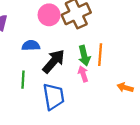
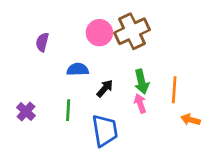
orange line: (100, 55) -> (174, 90), moved
black arrow: (54, 61) -> (105, 88), size x0.6

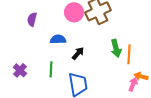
green arrow: (142, 82) -> (116, 48), moved
pink arrow: (140, 103) -> (133, 84), moved, turned 40

